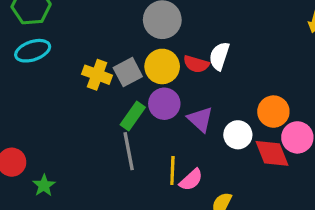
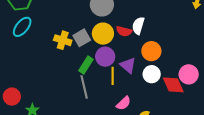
cyan ellipse: (33, 51) -> (22, 27), turned -30
orange circle: (273, 112) -> (151, 51), moved
yellow line: (172, 170) -> (113, 76), moved

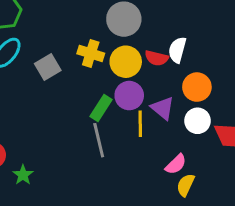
gray square: (82, 38) -> (48, 67), moved
yellow cross: (63, 40) -> (91, 53), moved
pink semicircle: (124, 103) -> (176, 164), moved

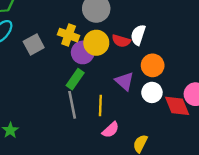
purple circle: (129, 96) -> (83, 52), moved
yellow line: (140, 124) -> (100, 106), moved
pink semicircle: (176, 164) -> (111, 130), moved

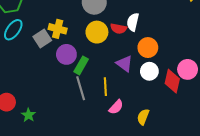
yellow cross: (69, 35) -> (58, 29), moved
purple circle: (83, 52) -> (66, 54), moved
red diamond: (177, 106) -> (172, 81), turned 40

